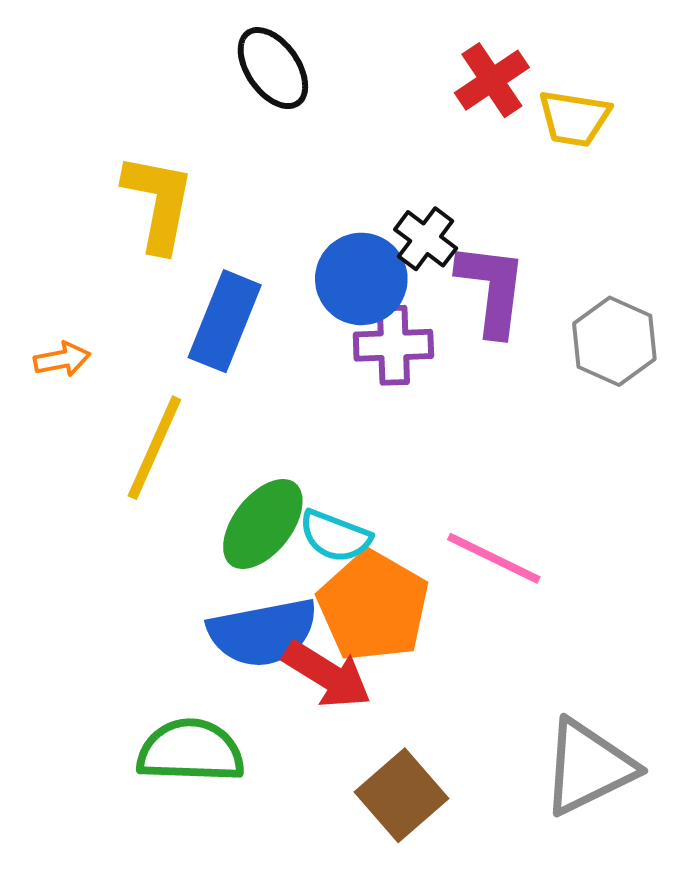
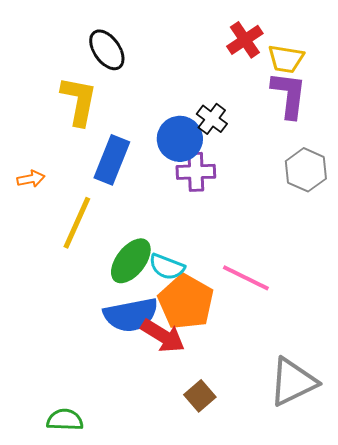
black ellipse: (273, 68) -> (107, 50), moved
purple L-shape: (492, 289) -> (289, 95), moved
green semicircle: (191, 751) -> (65, 420), moved, size x0.7
brown square: (401, 795) -> (200, 396), size x0.7

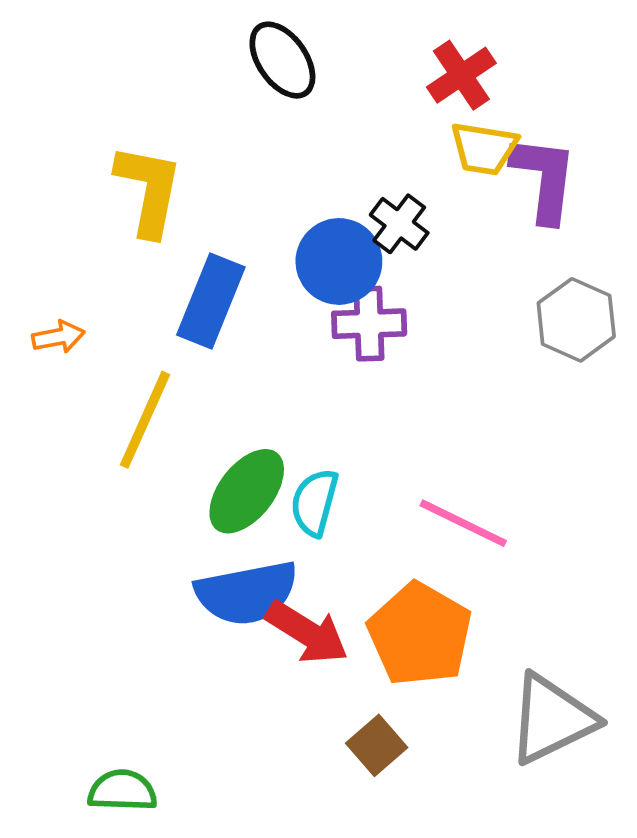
black ellipse: (107, 50) -> (282, 60), moved
yellow trapezoid: (286, 59) -> (484, 149), moved
cyan semicircle: (167, 267) -> (314, 502), turned 84
orange pentagon: (186, 302) -> (420, 634), moved

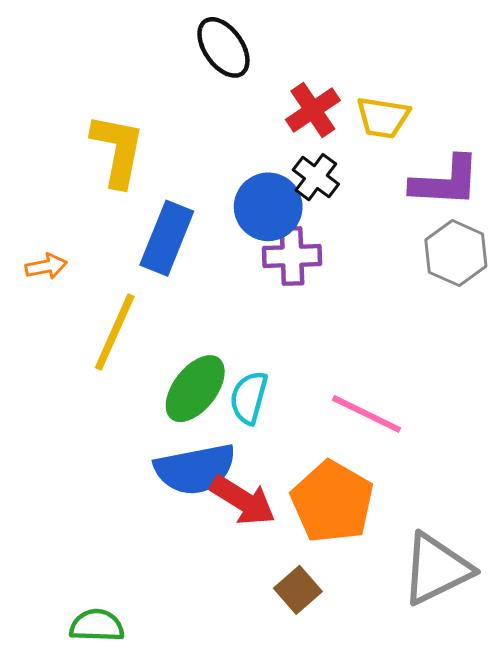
red cross: (461, 75) -> (313, 110), moved
purple L-shape: (544, 179) -> (445, 182), moved, turned 86

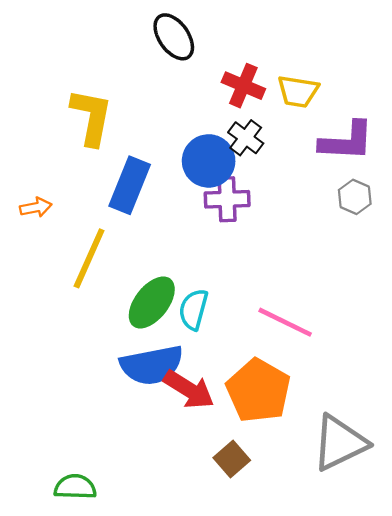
red cross: (313, 110) -> (243, 86), turned -33
gray hexagon: (456, 253) -> (355, 197), size x0.7

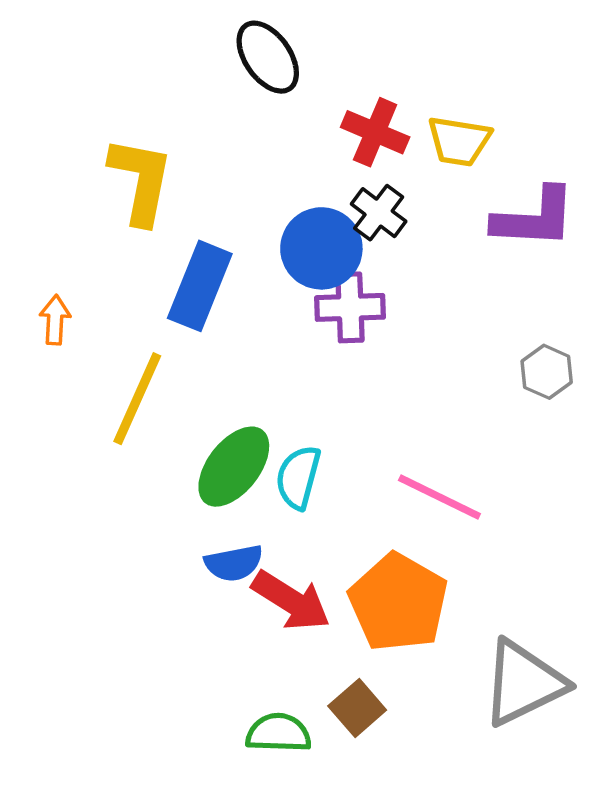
gray hexagon: (355, 197) -> (547, 372), moved
orange arrow: (36, 207) -> (55, 320), turned -76
blue semicircle: (152, 365) -> (234, 563), size x0.6
green semicircle: (75, 487) -> (278, 733), moved

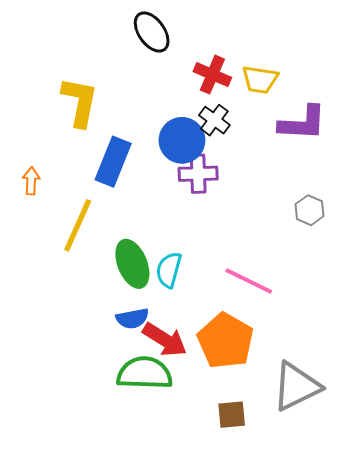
green ellipse: (234, 467) -> (132, 264), turned -60
brown square: (357, 708) -> (232, 415), moved, turned 36
green semicircle: (278, 733) -> (145, 373), moved, size x1.5

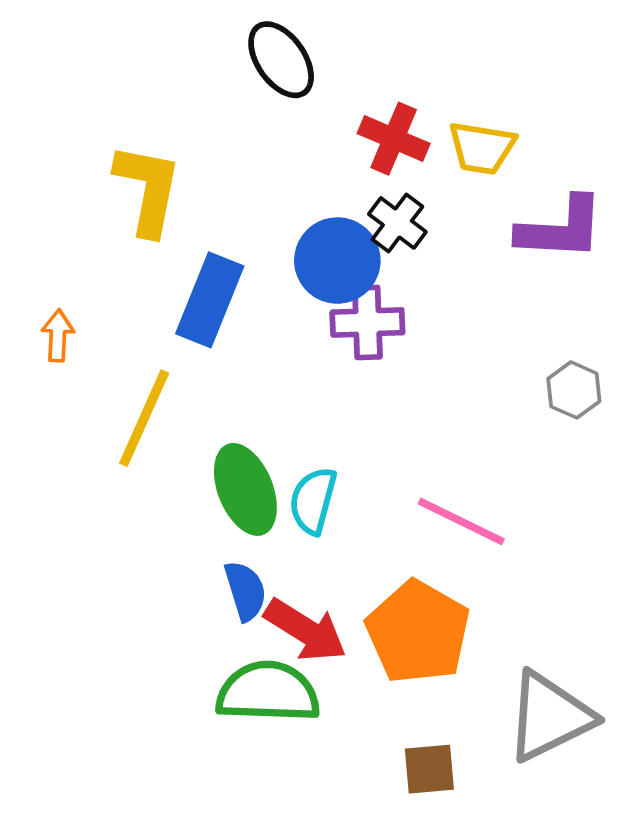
blue semicircle: (132, 318) -> (245, 591), turned -96

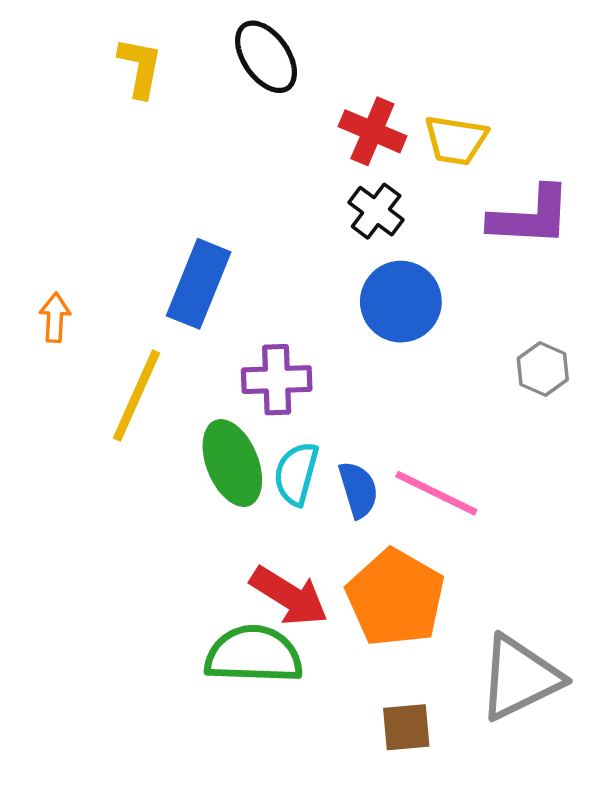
yellow L-shape: (148, 189) -> (140, 67), moved, size x0.7
blue circle: (337, 261) -> (401, 302), moved
purple cross: (367, 322) -> (277, 380), moved
blue semicircle: (245, 591) -> (358, 490), moved

